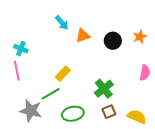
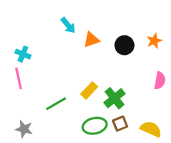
yellow rectangle: (63, 74) -> (89, 90), moved
gray star: (31, 111) -> (24, 129), moved, size x0.7
green ellipse: (73, 114) -> (95, 126), moved

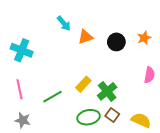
cyan cross: (23, 54) -> (22, 50), size x1.5
pink line: (19, 78) -> (20, 89), moved
brown square: (120, 124) -> (112, 115), turned -32

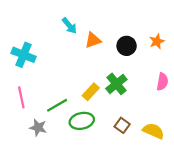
green cross: (107, 91) -> (116, 84), moved
green ellipse: (89, 117) -> (82, 121), moved
gray star: (23, 120) -> (38, 128), moved

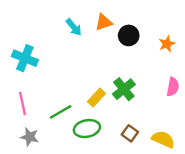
orange triangle: (93, 40) -> (104, 22), moved
black circle: (127, 46) -> (129, 35), moved
gray star: (38, 128) -> (30, 137), moved

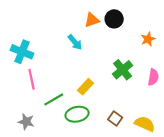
cyan arrow: (74, 27) -> (75, 42), moved
black circle: (129, 35) -> (114, 19), moved
green cross: (124, 89) -> (123, 70), moved
pink line: (22, 103) -> (32, 79), moved

